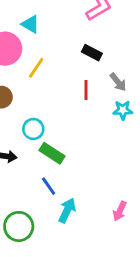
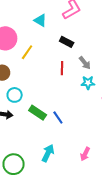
cyan triangle: (30, 24) -> (40, 20), moved
cyan circle: (33, 129) -> (15, 95), moved
blue line: (49, 186) -> (58, 118), moved

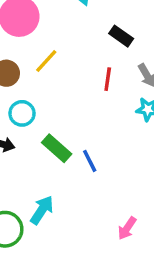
yellow line: (27, 52) -> (46, 61), moved
cyan arrow: (48, 153) -> (42, 210), moved

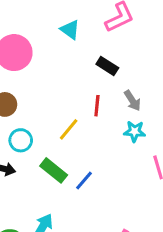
yellow line: (46, 61) -> (69, 129), moved
blue line: (90, 161) -> (84, 181), turned 70

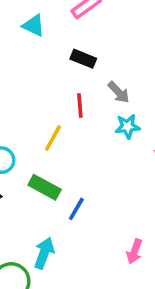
blue line: (84, 181) -> (76, 209), moved

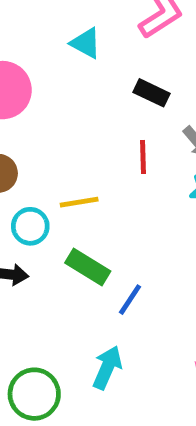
yellow line: (53, 138) -> (79, 202), moved, turned 48
cyan arrow: (44, 253) -> (107, 368), moved

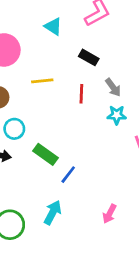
yellow line: (79, 202) -> (42, 81), moved

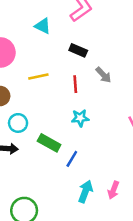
cyan star: (117, 115) -> (80, 118), moved
cyan arrow: (53, 212) -> (85, 191), moved

